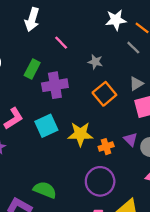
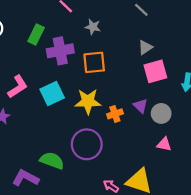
gray star: (95, 62) -> (93, 27), moved
orange square: (104, 94) -> (94, 62), moved, turned 35
purple circle: (100, 181) -> (87, 144), moved

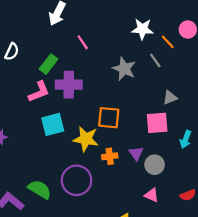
gray star: (93, 27) -> (124, 69), moved, size x1.5
gray triangle: (145, 47) -> (170, 98), moved
orange square: (94, 62) -> (109, 118), moved
pink L-shape: (18, 87) -> (39, 92), moved

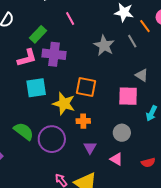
gray triangle: (170, 98) -> (142, 75), turned 48
purple triangle: (136, 153) -> (90, 148), moved
green semicircle: (40, 189) -> (24, 131), moved

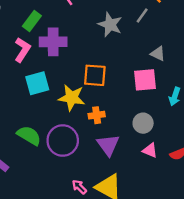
gray line: (132, 41) -> (142, 15), turned 72
pink L-shape: (27, 58) -> (22, 50), turned -35
purple triangle: (90, 148) -> (108, 145), size x1.5
pink triangle: (116, 159) -> (150, 150), moved

